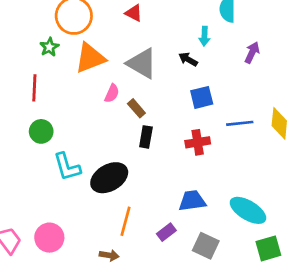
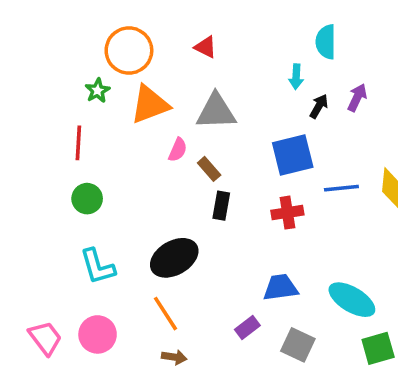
black arrow: (188, 59) -> (319, 106), moved, turned 90
gray triangle: (142, 63) -> (216, 111), turned -32
blue square: (202, 97) -> (293, 155), size x1.4
cyan L-shape: (67, 167) -> (98, 267), moved
orange line: (126, 221) -> (165, 314), moved, turned -48

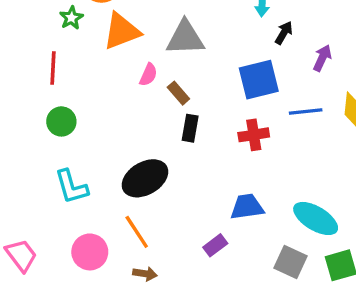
purple arrow: (357, 98) -> (322, 58), moved
pink circle: (98, 334) -> (90, 252), moved
gray square: (298, 345) -> (291, 262), moved

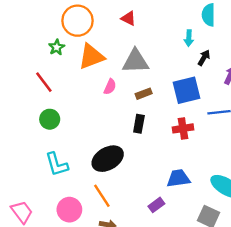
red line: (53, 68) -> (44, 82), turned -40
brown rectangle: (178, 93) -> (144, 94), moved, turned -70

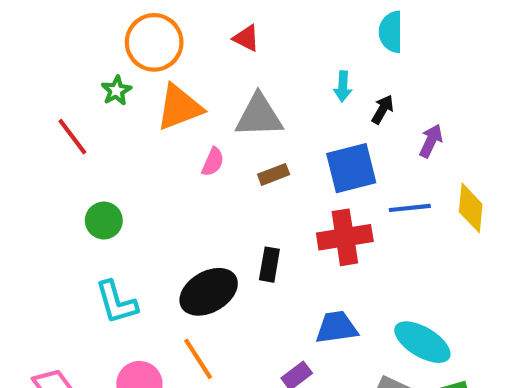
cyan arrow: (189, 38) -> (343, 86), moved
red line: (44, 82) -> (72, 137), moved
black rectangle: (139, 124) -> (269, 265), moved
red cross: (183, 128) -> (345, 237), size x1.4

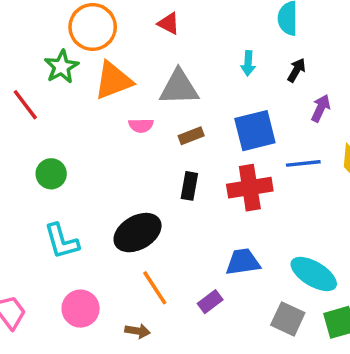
green star: (116, 91) -> (62, 67), size x1.4
black arrow: (383, 109) -> (296, 70), moved
pink semicircle: (213, 162) -> (141, 125), turned 65
black rectangle: (269, 265) -> (189, 186), moved
orange line: (198, 359) -> (155, 288), moved

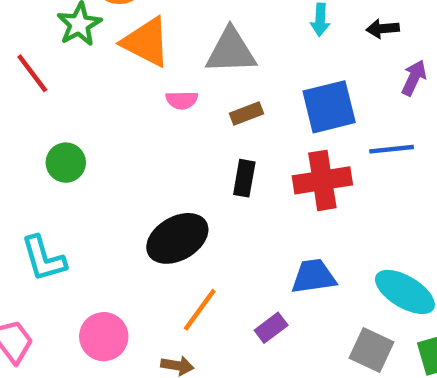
black arrow: (296, 70) -> (383, 29), turned -125
orange triangle: (113, 81) -> (146, 42), turned 48
cyan L-shape: (62, 241) -> (43, 259), moved
orange line: (155, 288) -> (200, 310), turned 69

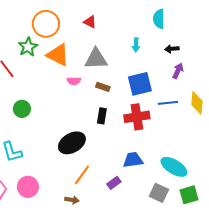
black arrow: (383, 29) -> (172, 49), moved
brown rectangle: (247, 113) -> (103, 87), turned 40
pink circle: (104, 337) -> (28, 187), moved

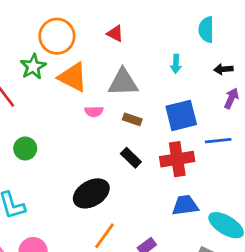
black rectangle: (102, 116) -> (131, 158), turned -56
blue trapezoid: (133, 160) -> (185, 205), moved

